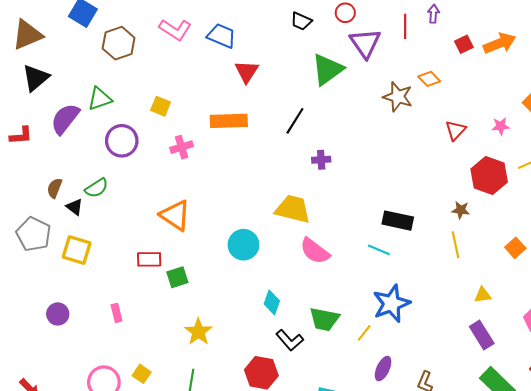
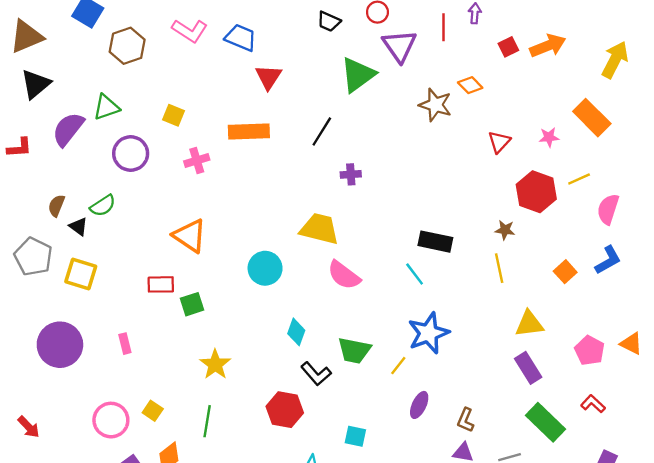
cyan line: (379, 250) -> (415, 274), turned 30
yellow triangle: (483, 295) -> (529, 324), size x1.5
purple circle: (58, 314) -> (60, 345), size x1.8

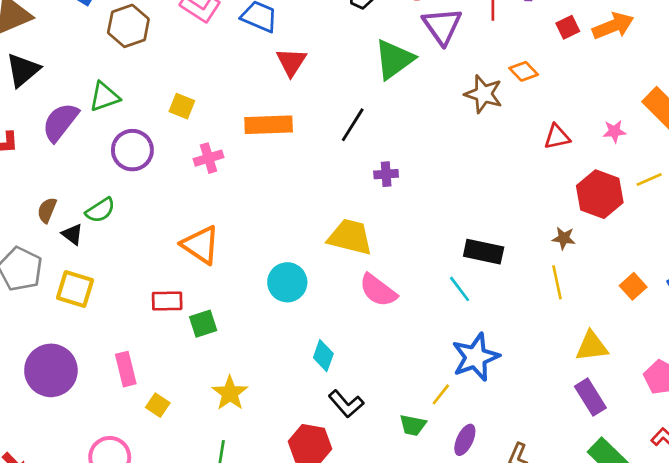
red triangle: (499, 142) -> (557, 137), turned 35
pink rectangle: (125, 344) -> (126, 369), size x1.4
green trapezoid: (354, 350) -> (413, 425), moved, size x0.7
yellow square: (153, 411) -> (158, 405), moved

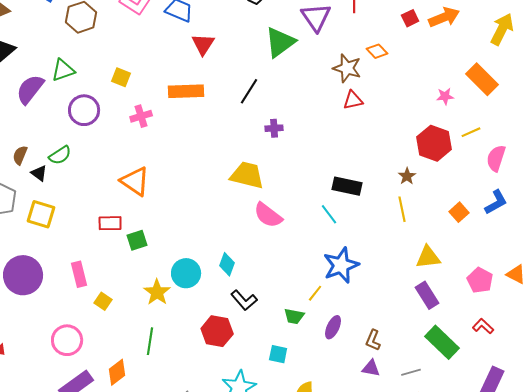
red triangle: (557, 137) -> (353, 100), moved
brown star: (564, 238) -> (407, 176), turned 30
cyan circle: (287, 282) -> (186, 273), moved

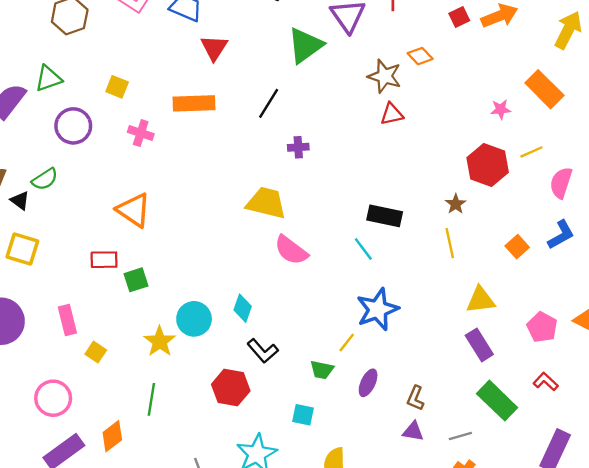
pink cross: (141, 116) -> (141, 133), turned 35

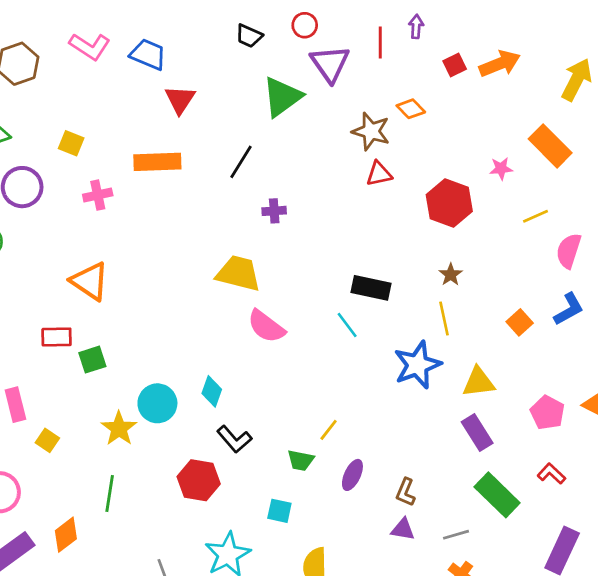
pink cross: (141, 133) -> (98, 195), turned -30
red hexagon: (488, 165) -> (449, 203), moved
blue star: (378, 309) -> (417, 365), moved

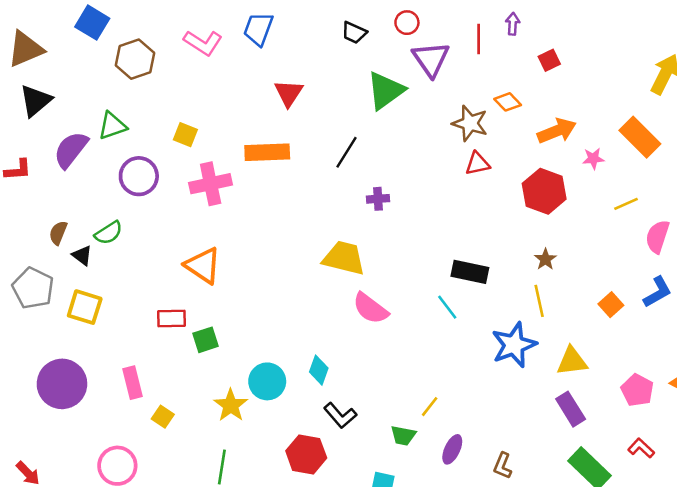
blue trapezoid: (148, 54) -> (258, 29), moved, turned -93
orange arrow: (500, 64) -> (557, 131), moved
pink cross: (98, 195) -> (211, 184), size x1.5

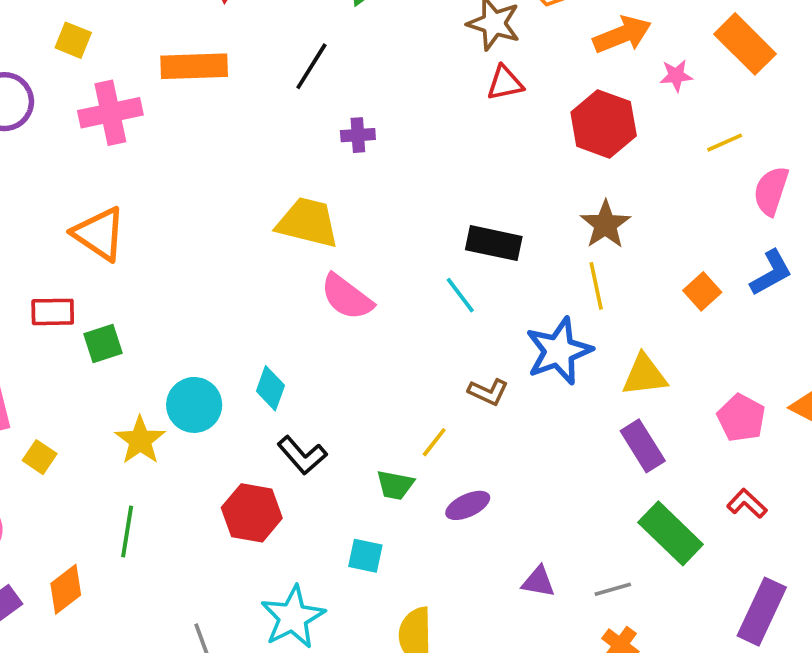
brown star: (545, 259) -> (605, 224), size x1.5
purple ellipse: (452, 449) -> (468, 505), turned 40
brown L-shape: (503, 466) -> (488, 392), moved, turned -88

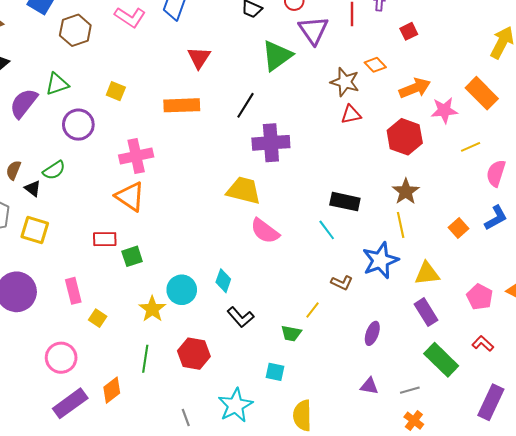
pink star: (676, 76) -> (444, 110), size x1.5
pink cross: (110, 113) -> (136, 156), moved
purple cross: (358, 135) -> (271, 143), size x2.0
purple ellipse: (468, 505) -> (372, 333), moved, turned -45
red hexagon: (252, 513) -> (194, 354), moved

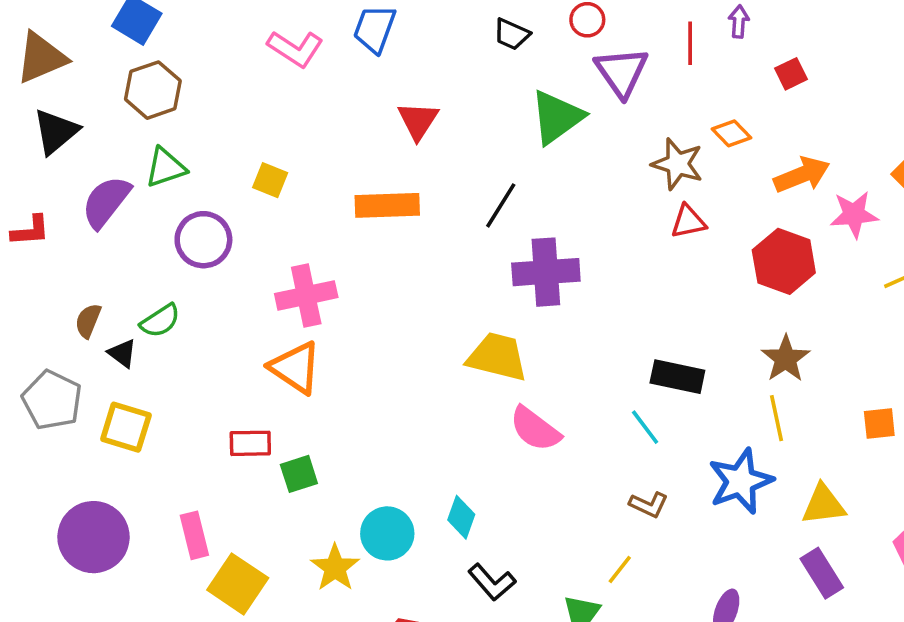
brown hexagon: (75, 30) -> (153, 90), moved
orange square: (458, 228) -> (879, 424), turned 36
brown L-shape: (342, 283) -> (649, 505), moved
yellow square: (98, 318) -> (238, 584), size x1.8

